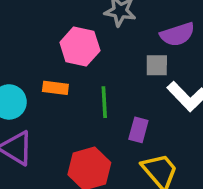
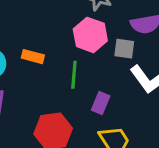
pink hexagon: (80, 46) -> (90, 35), moved

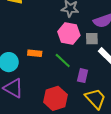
green line: (74, 75) -> (63, 60), turned -42

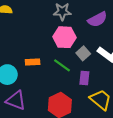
gray square: (92, 39) -> (83, 53), moved, turned -32

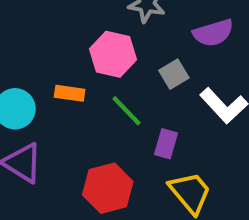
pink hexagon: (65, 37) -> (113, 54), moved
gray square: (83, 53) -> (174, 74), moved

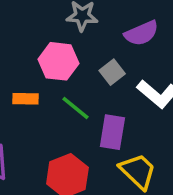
purple rectangle: (166, 144) -> (112, 132), size x1.4

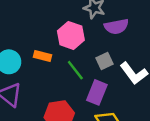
purple semicircle: (141, 33) -> (116, 26), moved
gray square: (112, 72) -> (104, 61), moved

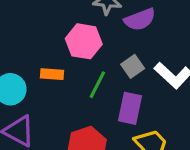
green line: (75, 70) -> (97, 85), turned 75

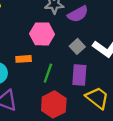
green line: (97, 85) -> (48, 73), moved

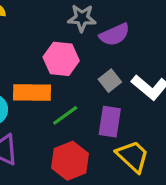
orange rectangle: (24, 59) -> (32, 93), size x1.6
green line: (48, 73) -> (65, 115), turned 30

